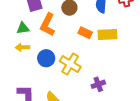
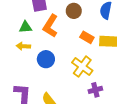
yellow cross: (70, 64) -> (82, 67), moved

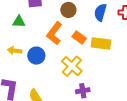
orange L-shape: (50, 26) -> (54, 33), moved
yellow arrow: (23, 46) -> (15, 51), moved

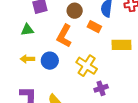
orange rectangle: (79, 37) -> (94, 27), moved
yellow rectangle: (101, 43) -> (122, 45), moved

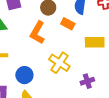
blue circle: (50, 61) -> (24, 75), moved
purple cross: (101, 88) -> (87, 81), moved

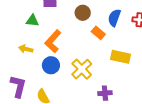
orange L-shape: (38, 33) -> (53, 41), moved
blue circle: (24, 75) -> (51, 65), moved

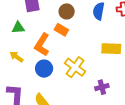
orange rectangle: (98, 33) -> (61, 30), moved
yellow arrow: (26, 49) -> (17, 57), turned 32

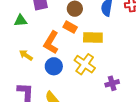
green triangle: (18, 28) -> (21, 21), moved
yellow rectangle: (111, 49) -> (93, 38), moved

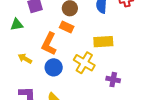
yellow rectangle: (93, 38) -> (103, 42), moved
purple cross: (112, 83) -> (113, 80), turned 32

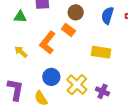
yellow cross: (84, 63) -> (77, 85), moved
blue circle: (54, 67) -> (51, 77), moved

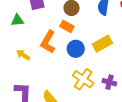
yellow rectangle: (101, 52) -> (102, 44), turned -30
blue circle: (51, 77) -> (76, 49), moved

